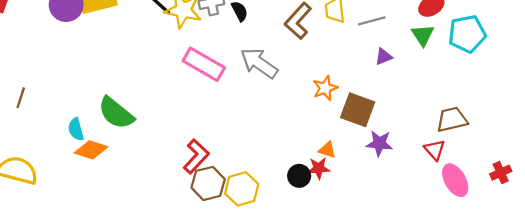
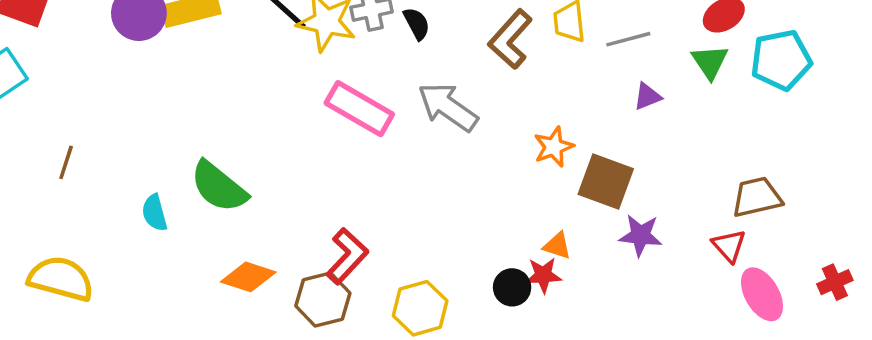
orange diamond: (91, 150) -> (248, 277), moved
brown hexagon: (208, 183) -> (323, 300), moved

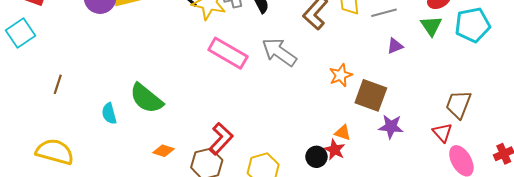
brown trapezoid: (757, 197) -> (458, 104), turned -56
red star: (543, 275) -> (335, 150), turned 30
orange diamond: (248, 277) -> (163, 151), size x0.7

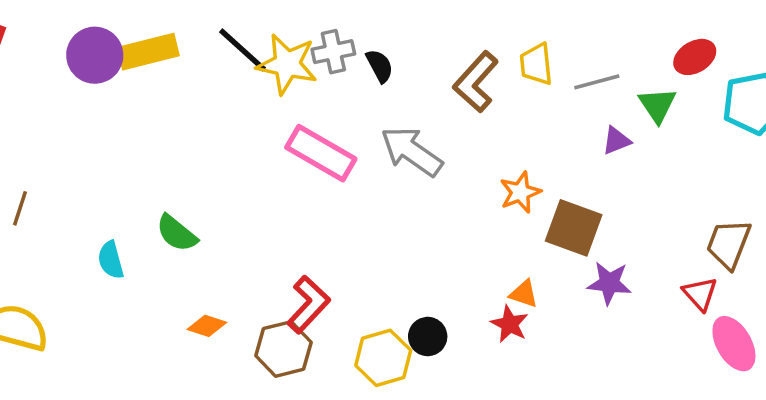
green triangle: (431, 26) -> (657, 105), moved
green semicircle: (146, 98) -> (177, 233), size x0.7
black circle: (316, 157) -> (428, 337), moved

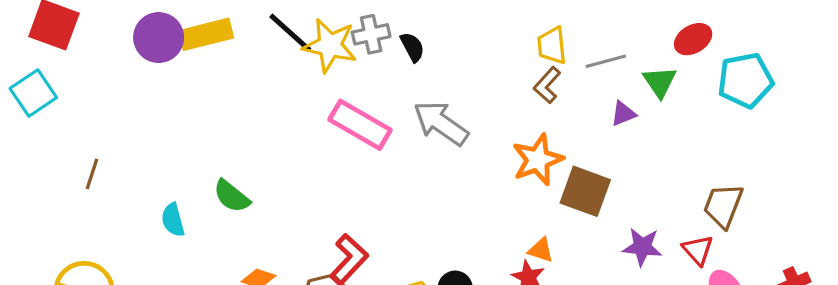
brown L-shape: (476, 82) -> (547, 85), moved, size x0.7
orange star: (520, 192) -> (538, 160), size x1.4
purple star: (609, 283) -> (642, 247), moved

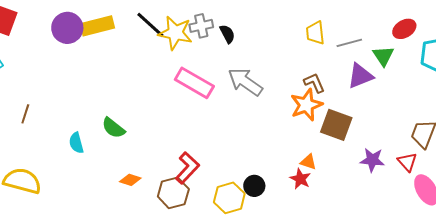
brown L-shape: (547, 85) -> (314, 83), moved, turned 115
purple triangle: (623, 114) -> (360, 76), size x1.6

